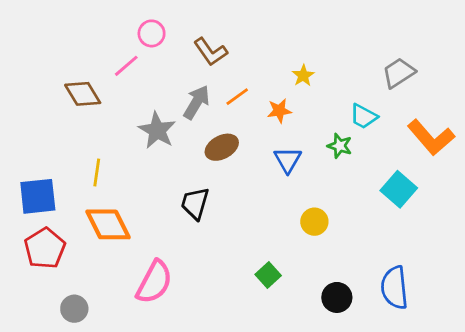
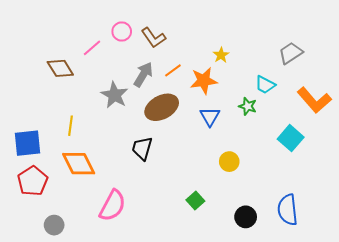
pink circle: (152, 33) -> (122, 32), moved
orange star: (279, 111) -> (204, 81), size x1.5
brown ellipse: (222, 147) -> (162, 107), size x1.4

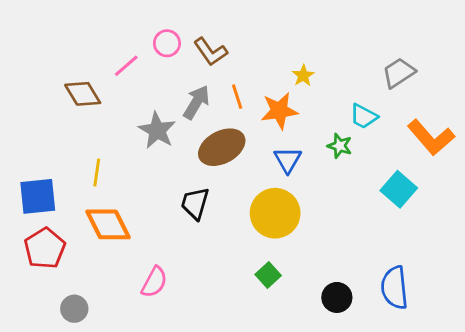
orange line: (173, 70) -> (237, 97), turned -72
yellow circle: (229, 162) -> (275, 213), moved, size x1.8
pink semicircle: (112, 206) -> (154, 282), size x0.7

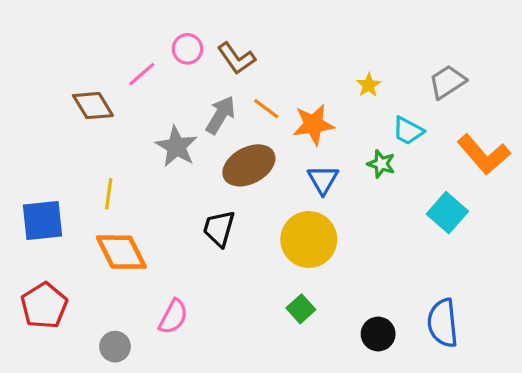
yellow star: (303, 76) -> (369, 85), moved
orange line: (237, 97) -> (266, 109), turned -35
red pentagon: (45, 248) -> (44, 306), moved
gray circle: (74, 309) -> (115, 347), moved

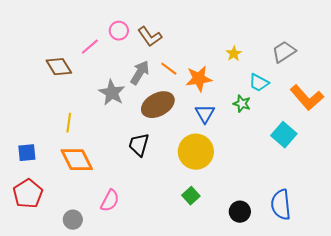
blue square: (43, 221) -> (27, 153), moved, size x0.7

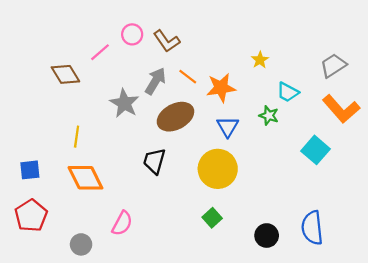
gray trapezoid: (284, 52) -> (333, 66), moved

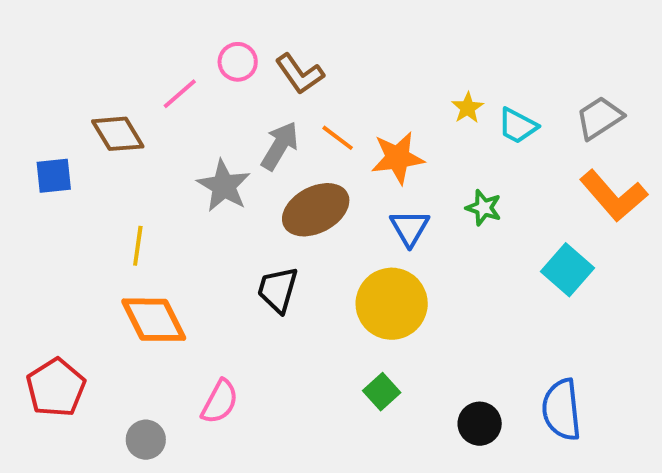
cyan trapezoid: (288, 92) -> (518, 126), moved
blue square: (30, 170) -> (54, 176), moved

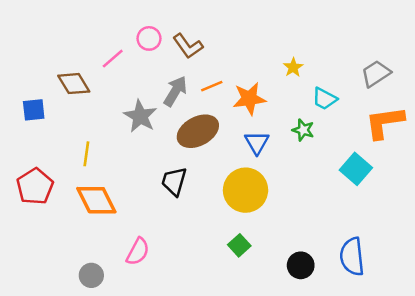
cyan trapezoid: (518, 126) -> (324, 99), moved
orange line: (338, 138) -> (212, 86), turned -60
orange L-shape: (614, 196) -> (385, 122), turned 123
red pentagon: (56, 388) -> (35, 186), moved

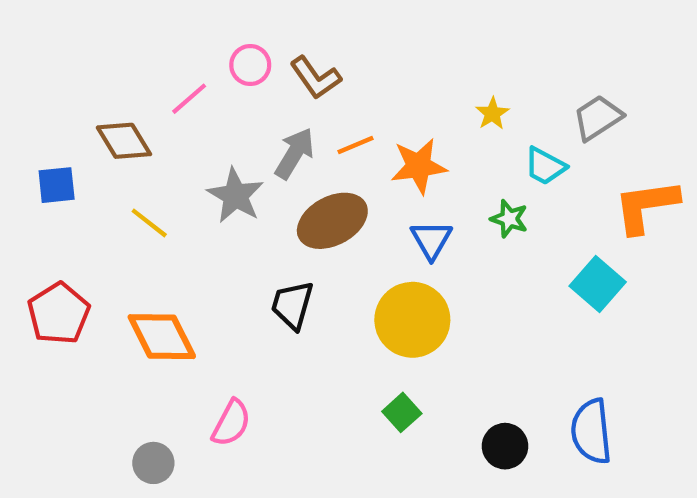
gray trapezoid: (376, 74) -> (598, 118), moved
yellow line: (86, 154) -> (149, 223), moved, turned -60

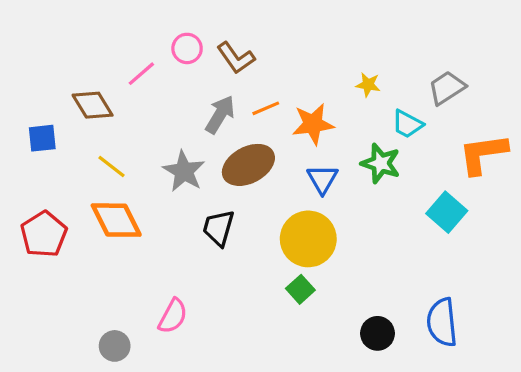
yellow star: (492, 113) -> (368, 85), turned -30
gray star: (235, 196) -> (184, 171), moved
green star: (509, 219) -> (381, 163), size x1.4
orange diamond: (162, 337) -> (116, 220), moved
green square: (402, 412) -> (300, 289), moved

